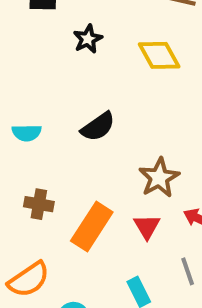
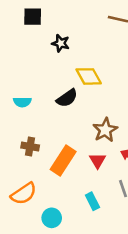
black star: (88, 39) -> (61, 43), turned -30
yellow diamond: (159, 55) -> (89, 76), moved

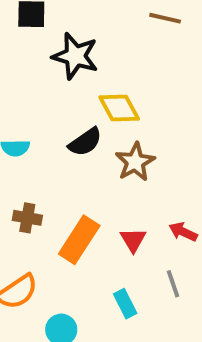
black star: (61, 43) -> (75, 56), size x1.6
brown star: (105, 130) -> (135, 162), moved

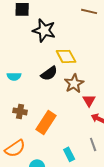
red triangle: (133, 240) -> (89, 100), moved

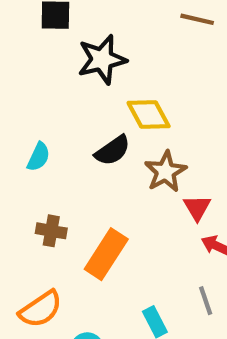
black star: (44, 30) -> (102, 59), turned -30
cyan semicircle: (14, 76) -> (39, 157), turned -64

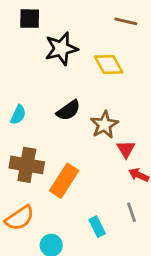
yellow diamond: (149, 114) -> (109, 64), moved
brown cross: (51, 231) -> (27, 165), size x1.6

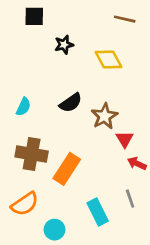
black star: (61, 49) -> (64, 45), size x0.6
cyan rectangle: (97, 227) -> (98, 212), size x1.4

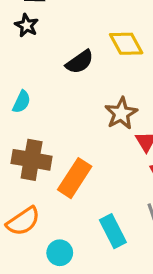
black star: (64, 45) -> (27, 25), moved, turned -30
black semicircle: (71, 103) -> (80, 62), moved

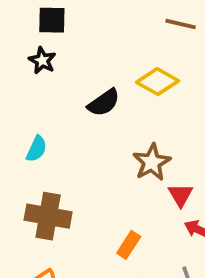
yellow diamond: (126, 44) -> (158, 82), turned -32
orange rectangle: (75, 178) -> (129, 245), moved, size x0.6

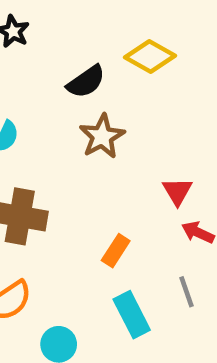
brown star: (152, 162) -> (102, 136), moved

